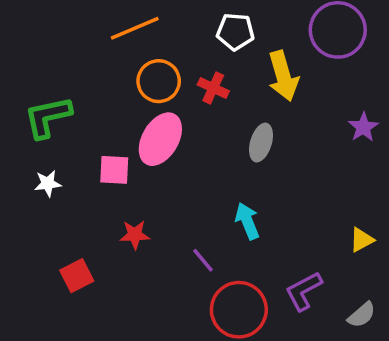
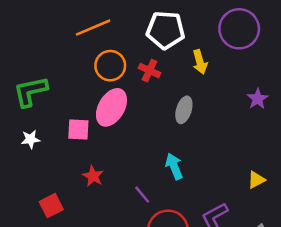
white pentagon: (235, 32) -> (165, 30), size x1.4
yellow arrow: (283, 76) -> (200, 62), size x0.7
red star: (135, 235) -> (93, 176), turned 30

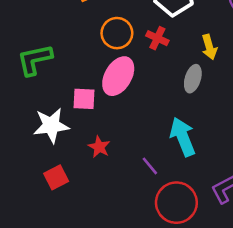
yellow arrow: (200, 62) -> (209, 47), moved
white star: (30, 139) -> (51, 125), moved, size x1.8
cyan arrow: (174, 166) -> (183, 137), size x1.4

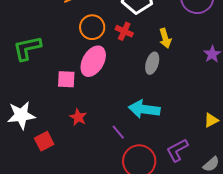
white star: (51, 125) -> (21, 115), moved
cyan arrow: (183, 137) -> (144, 109), turned -60

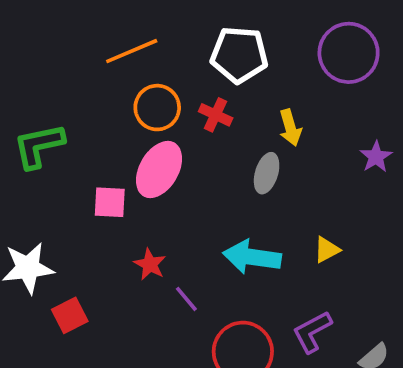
red star: (78, 117) -> (150, 264), moved
yellow triangle: (211, 120) -> (327, 250), moved
purple line: (118, 132) -> (186, 299), moved

